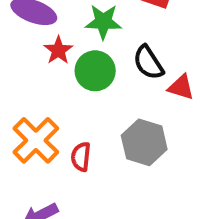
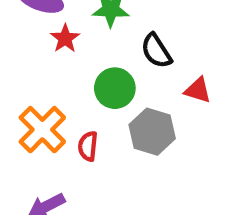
green circle: (95, 71) -> (115, 88), moved
red triangle: (181, 87) -> (198, 90), moved

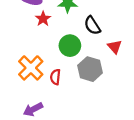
red triangle: (198, 90) -> (115, 47), turned 32

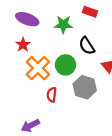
red star: (43, 19) -> (23, 45), moved
orange cross: (31, 68) -> (38, 68), moved

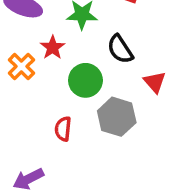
red star: (23, 45) -> (53, 47), moved
orange cross: (38, 68) -> (21, 66), moved, size x0.7

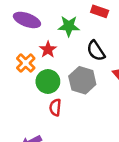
green circle: (85, 80) -> (48, 81), moved
gray hexagon: (117, 117) -> (82, 80), moved

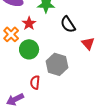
gray hexagon: (82, 80) -> (57, 64), moved
red semicircle: (55, 107) -> (35, 82), moved

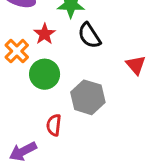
black semicircle: (68, 24) -> (89, 36), moved

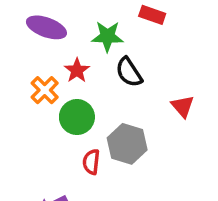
red semicircle: (54, 125) -> (91, 162), moved

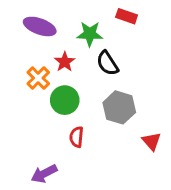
red triangle: (183, 106) -> (152, 141), moved
gray hexagon: (127, 144) -> (119, 107), moved

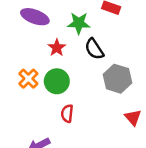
orange cross: (38, 78) -> (28, 79), moved
gray hexagon: (119, 107) -> (117, 79), moved

